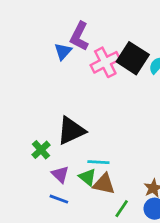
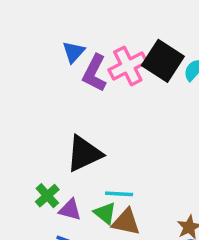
purple L-shape: (79, 36) -> (95, 73), moved
green cross: (41, 150) -> (47, 196), moved
purple triangle: (60, 174) -> (70, 210), turned -30

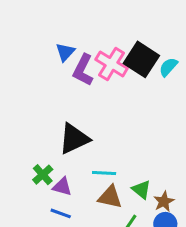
pink cross: (128, 66) -> (112, 64), turned -32
green triangle: (105, 213) -> (141, 190), moved

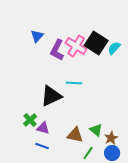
blue triangle: (65, 52) -> (37, 36), moved
cyan line: (104, 173) -> (74, 83), moved

